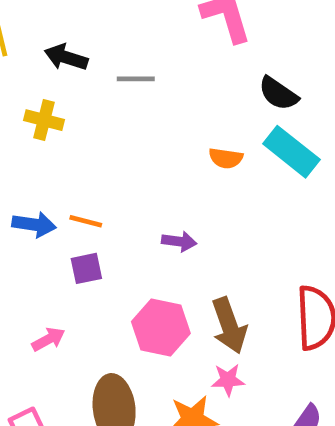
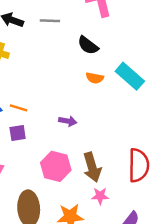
gray line: (136, 79) -> (50, 21), moved
black semicircle: (278, 94) -> (88, 45), moved
pink star: (228, 380) -> (100, 196), moved

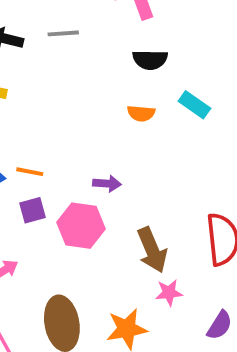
black semicircle: (88, 45) -> (150, 60), moved, turned -30
cyan rectangle: (130, 76) -> (194, 105), size x0.7
pink hexagon: (56, 166) -> (81, 226), moved

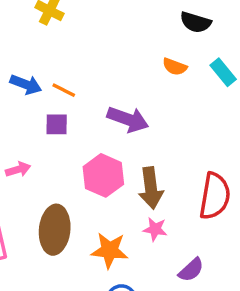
purple arrow: (107, 184) -> (128, 119), size x1.6
pink hexagon: (81, 226) -> (103, 175), moved

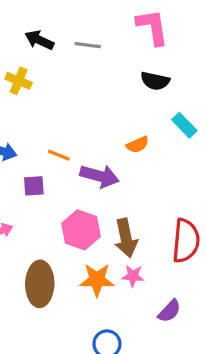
orange semicircle: (175, 67) -> (137, 145), moved, turned -40
orange line: (64, 90) -> (59, 155), moved
orange star: (110, 250) -> (97, 280), moved

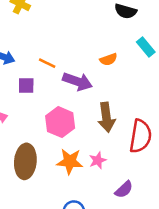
brown arrow: (126, 238) -> (106, 117), moved
pink star: (133, 276) -> (98, 160), turned -30

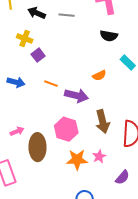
purple square: (26, 86) -> (38, 55), moved, turned -32
brown ellipse: (25, 161) -> (37, 147), moved

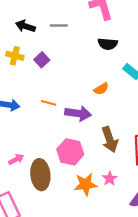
purple square: (38, 55) -> (42, 60), moved

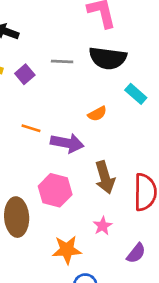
gray line: (59, 25) -> (62, 61), moved
black semicircle: (108, 44) -> (108, 58), size x1.5
orange star: (85, 184) -> (67, 250), moved

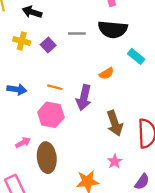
purple arrow: (67, 143) -> (84, 98), turned 95
pink hexagon: (55, 190) -> (51, 115), moved

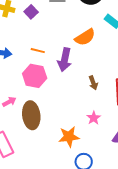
orange semicircle: (106, 73) -> (85, 37), size x1.5
brown arrow: (115, 123) -> (93, 83), size x0.6

